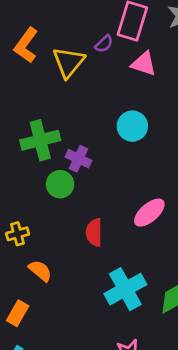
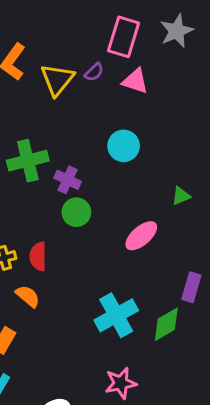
purple semicircle: (104, 44) -> (94, 72), moved
green circle: (60, 184) -> (76, 212), moved
red semicircle: (94, 232) -> (38, 256), moved

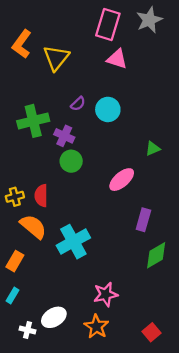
purple semicircle: (94, 72) -> (78, 104), moved
purple rectangle: (191, 287) -> (143, 220), moved
orange semicircle: (28, 296) -> (33, 227), size x1.4
cyan cross: (116, 315) -> (73, 242), moved
green diamond: (166, 324) -> (156, 255), moved

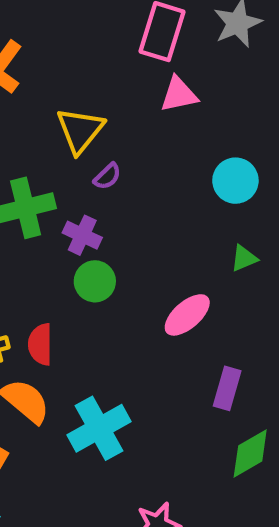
yellow triangle: (56, 58) -> (80, 130), moved
pink triangle: (117, 59) -> (179, 95), turned -30
cyan circle: (108, 109) -> (235, 181), moved

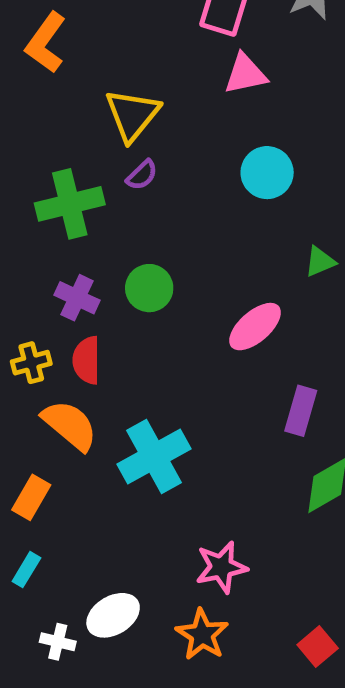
purple semicircle: (107, 176) -> (142, 175), moved
cyan circle: (235, 181) -> (267, 173), moved
purple cross: (82, 235) -> (77, 298), moved

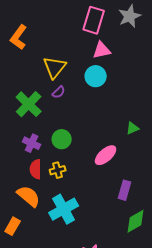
cyan circle: (267, 173) -> (96, 76), moved
green cross: (70, 204) -> (29, 104), turned -32
yellow cross: (31, 363) -> (58, 170), moved

